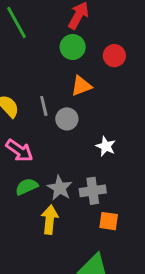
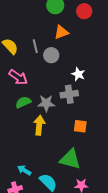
gray star: (60, 188) -> (46, 103), turned -30
gray cross: (93, 191) -> (69, 94), moved

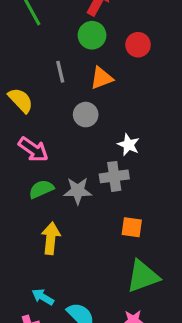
gray line: (35, 46) -> (60, 72), moved
yellow arrow: (39, 125) -> (51, 238), moved
green triangle: (70, 159) -> (143, 276), moved, turned -35

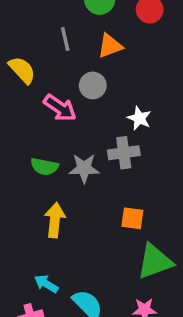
pink arrow: (33, 149) -> (60, 108), moved
green semicircle: (41, 189) -> (44, 167), turned -145
orange square: (132, 227) -> (132, 218), moved

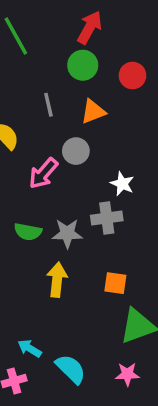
pink arrow: (60, 108) -> (43, 173), turned 96
yellow arrow: (55, 220) -> (57, 280), moved

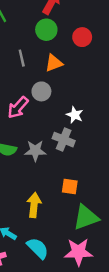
gray cross: (107, 218) -> (64, 140), turned 30
yellow arrow: (57, 280) -> (34, 205), moved
pink star: (127, 374) -> (78, 252), size x1.6

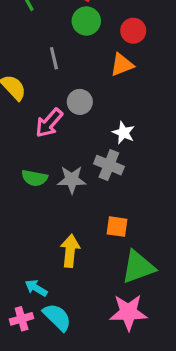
orange triangle: (54, 63) -> (122, 65), moved
cyan semicircle: (38, 248) -> (57, 317), moved

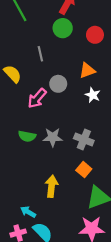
orange triangle: (122, 65) -> (87, 70), moved
white star: (124, 133) -> (93, 95), moved
gray cross: (109, 165) -> (84, 140), moved
orange square: (117, 227) -> (84, 170), turned 32

